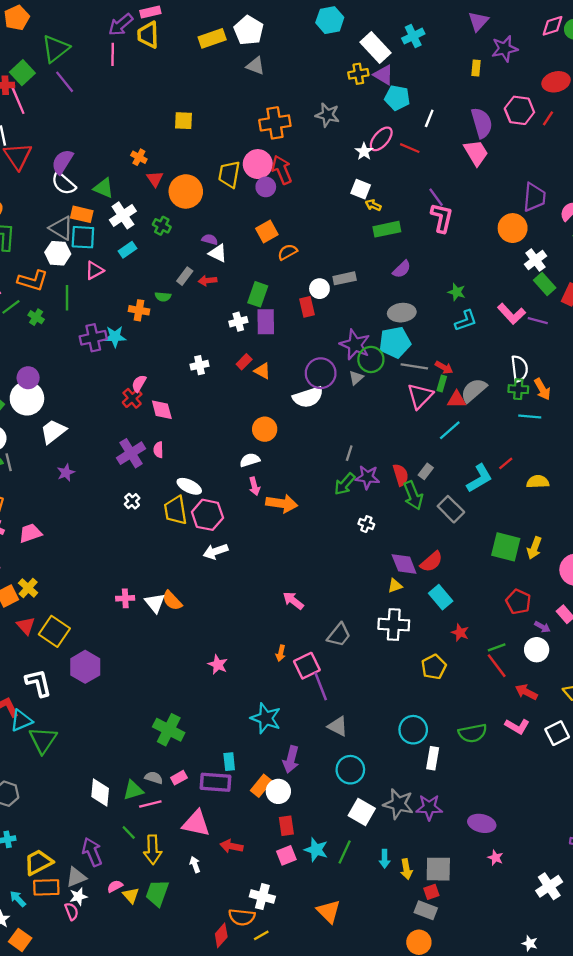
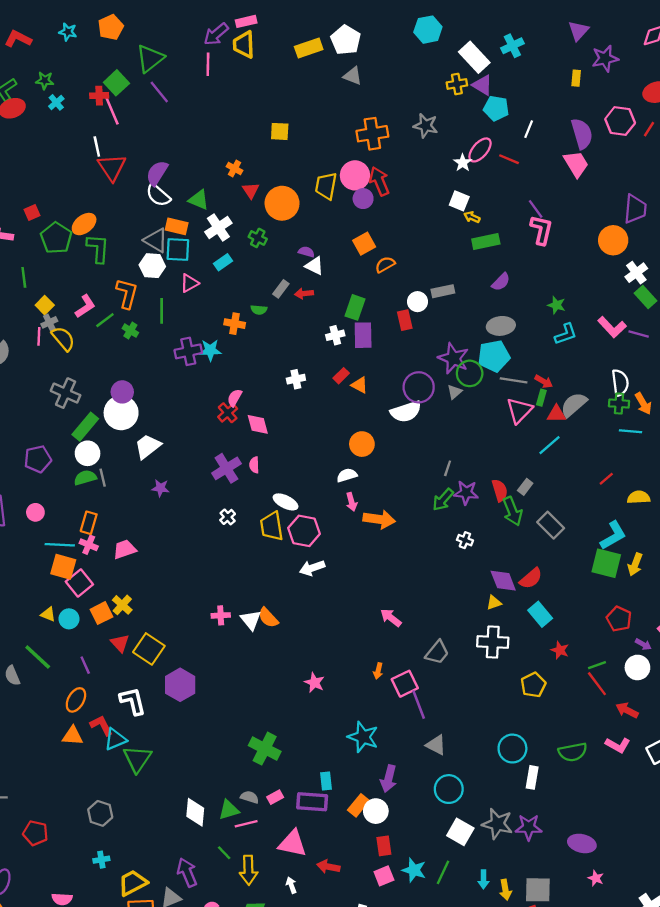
orange L-shape: (33, 281) -> (127, 294), turned -92
purple star: (66, 473) -> (160, 488), turned 30
cyan L-shape: (479, 478) -> (613, 535), moved

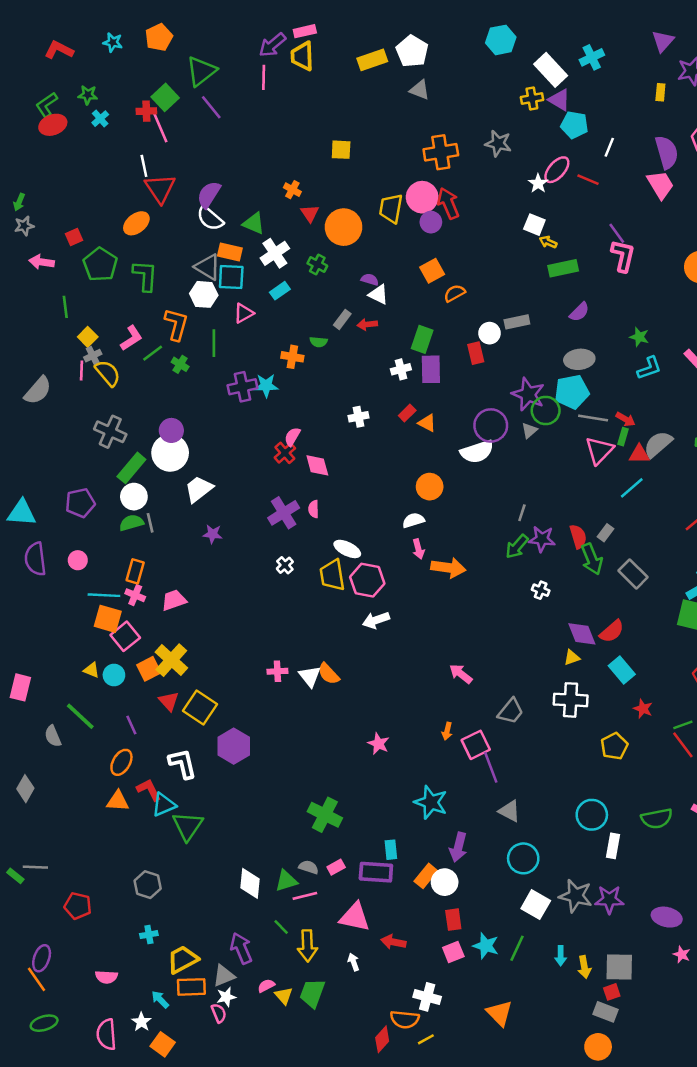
orange ellipse: (84, 224) -> (136, 223), moved
yellow cross: (122, 605) -> (171, 660), size x1.5

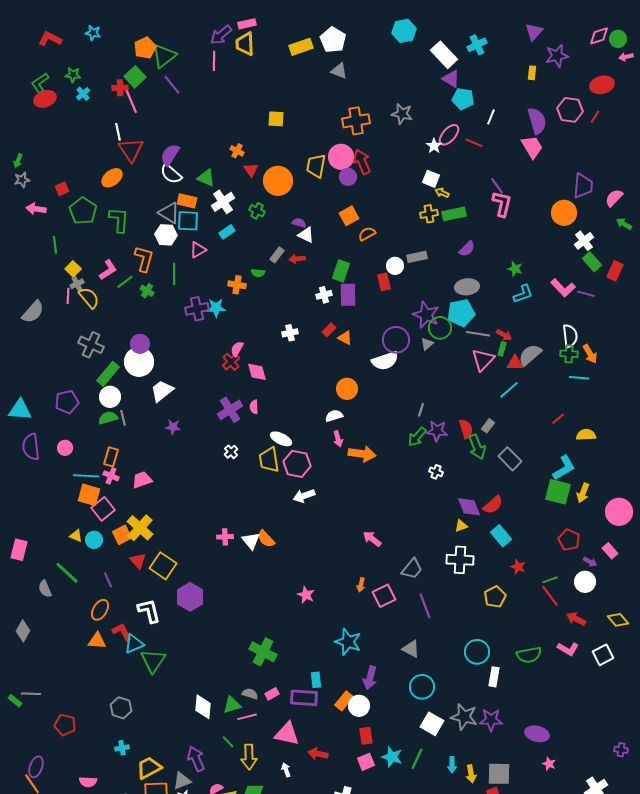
orange pentagon: (159, 37) -> (145, 48), moved
yellow cross: (532, 99) -> (429, 214), moved
purple line: (491, 767) -> (425, 606), moved

